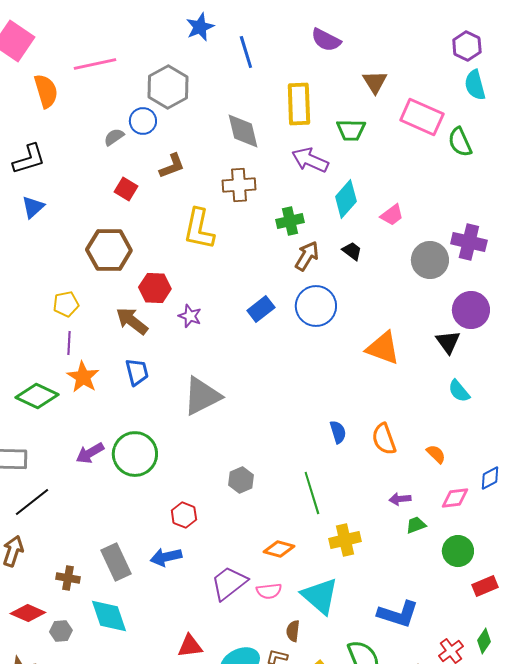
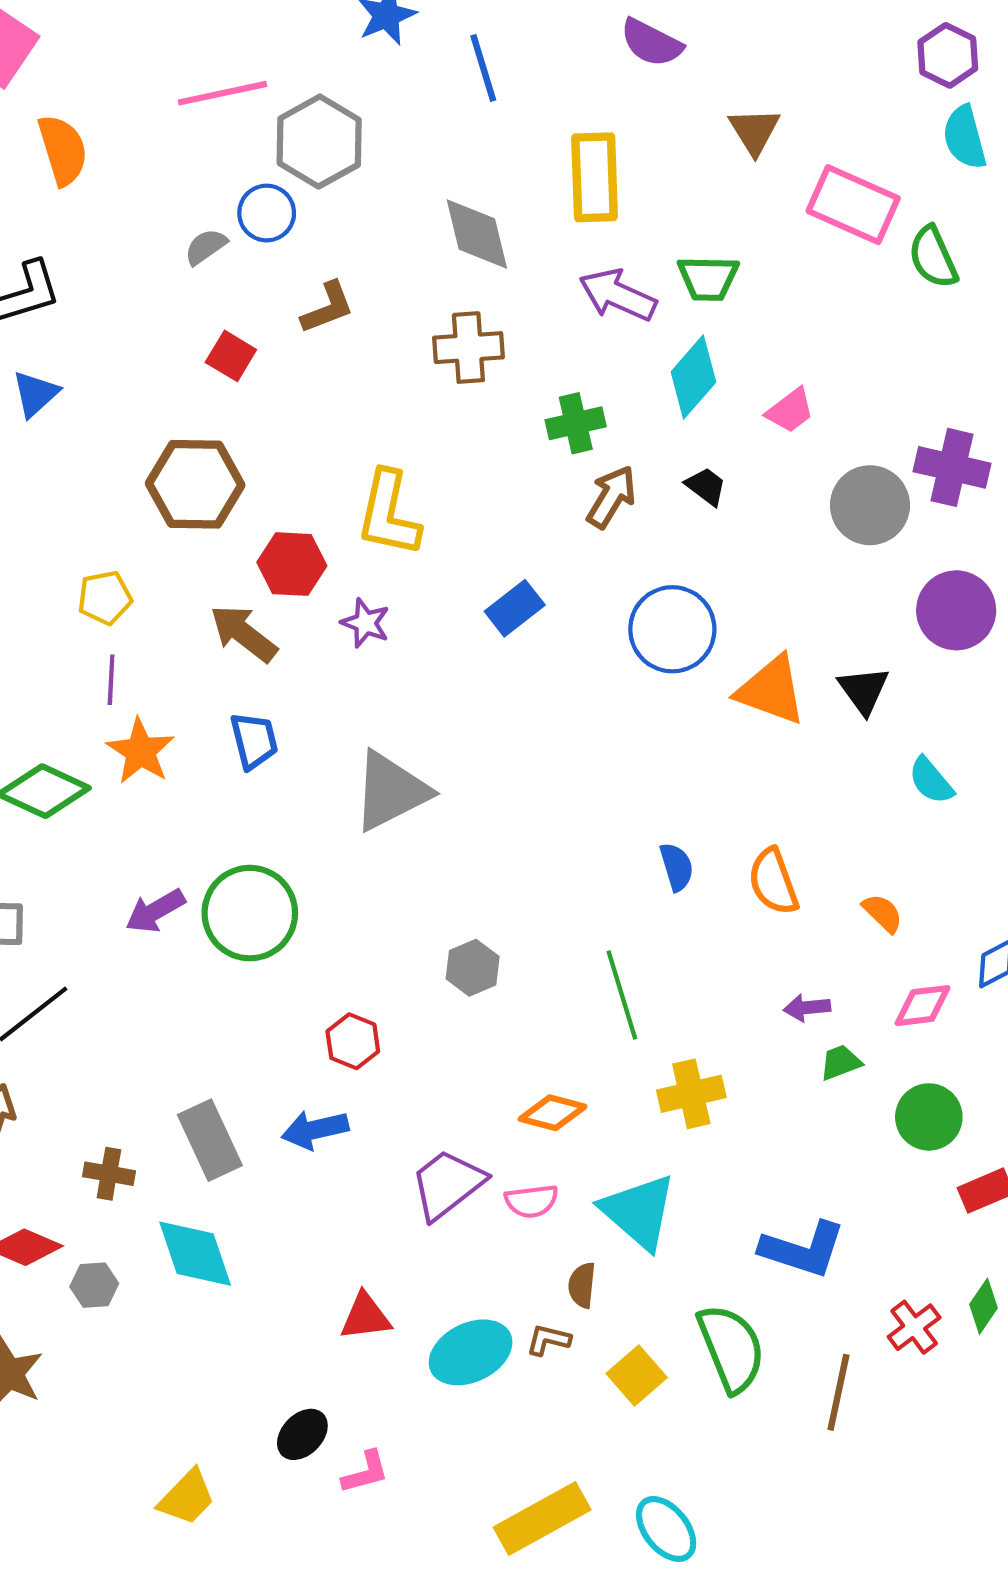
pink line: (95, 64) -> (222, 93), moved
green trapezoid: (351, 130) -> (708, 278), moved
yellow L-shape: (199, 229) -> (389, 514), moved
blue circle: (316, 306) -> (672, 629), moved
black triangle: (448, 342) -> (864, 690), moved

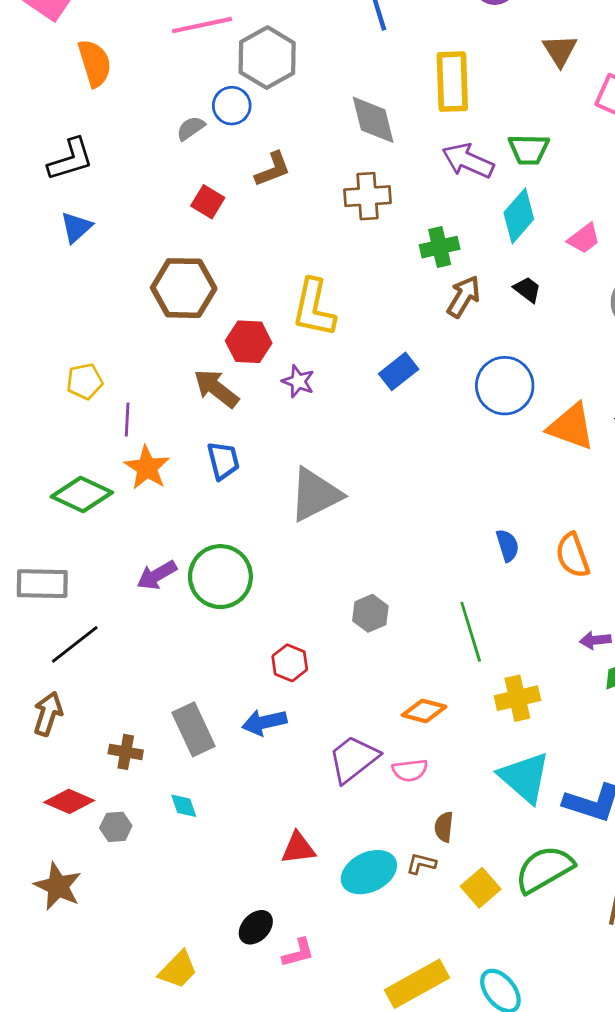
yellow pentagon: (105, 598) -> (85, 381), moved
cyan triangle: (639, 1212) -> (524, 777), moved
cyan diamond: (195, 1254) -> (184, 806), size x0.5
green semicircle: (731, 1348) -> (544, 869), turned -98

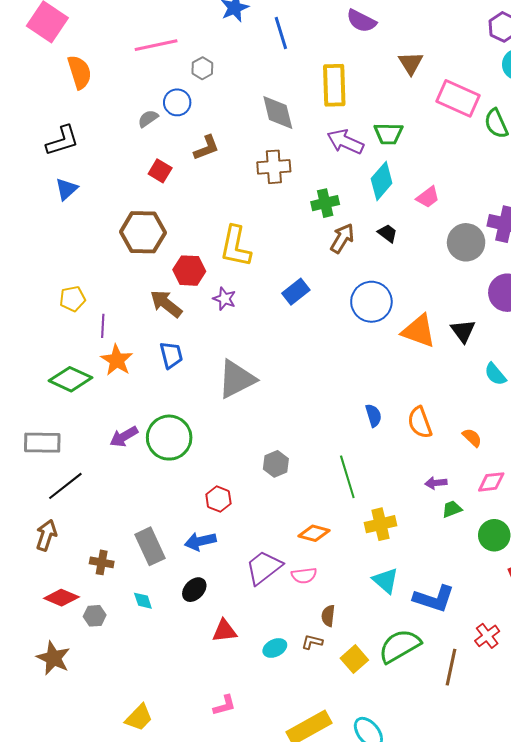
gray hexagon: (267, 58) -> (202, 68), size x0.5
cyan triangle: (524, 777) -> (386, 581), size x0.7
cyan ellipse: (369, 872) -> (275, 648), size x0.6
black ellipse: (256, 927) -> (194, 590), moved

